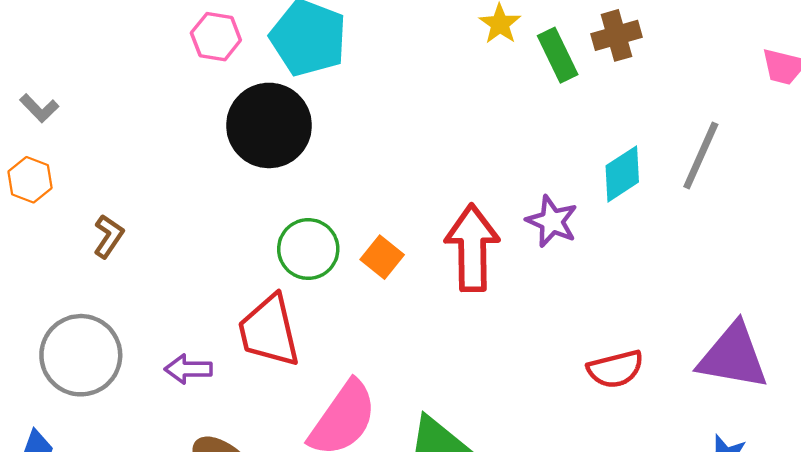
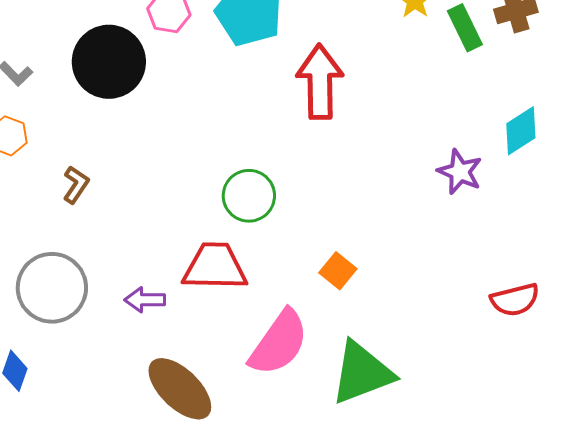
black circle: (269, 125) -> (109, 62), moved
red arrow: (472, 248) -> (320, 82), moved
orange square: (382, 257) -> (338, 271), moved
red trapezoid: (269, 331) -> (215, 267), turned 104

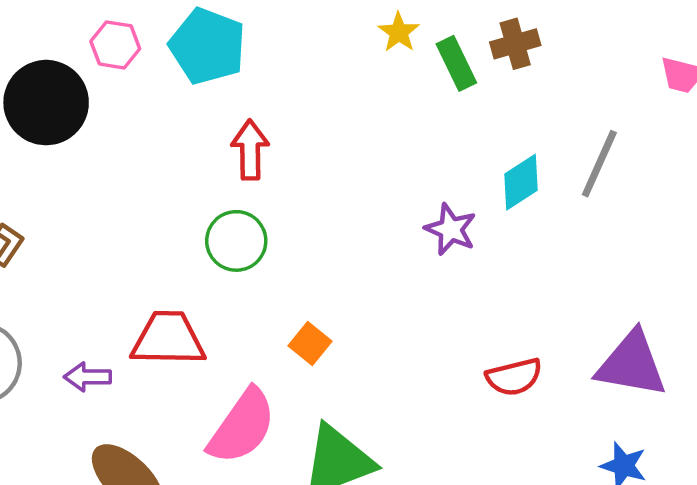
red arrow: (320, 82) -> (250, 150), moved, size x0.7
green circle: (249, 196) -> (236, 241), moved

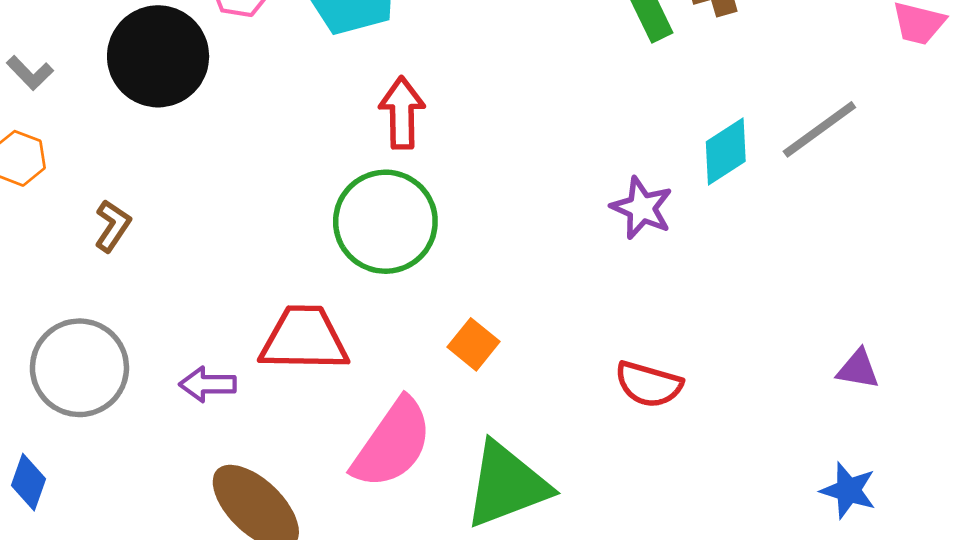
gray line: (599, 164) -> (819, 129), turned 30
green circle: (236, 241) -> (385, 222), size x1.4
purple triangle: (632, 364) -> (858, 369), size x0.5
red semicircle: (514, 377) -> (649, 384), moved, turned 30

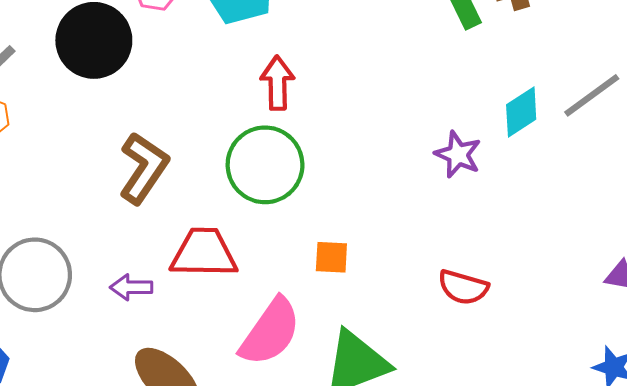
brown L-shape: (113, 226) -> (144, 168), moved, size x1.8
orange square: (474, 344) -> (331, 257), turned -36

